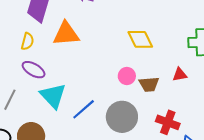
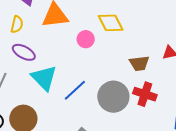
yellow diamond: (140, 39) -> (111, 23), moved
pink circle: (127, 76) -> (86, 39), moved
red cross: (168, 122) -> (145, 94), moved

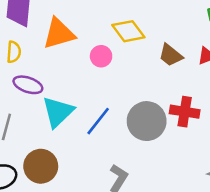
brown trapezoid: (139, 63) -> (171, 55), moved, turned 55
cyan triangle: (44, 78) -> (58, 112), turned 40

